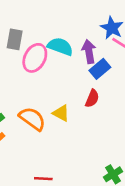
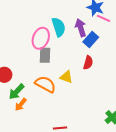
gray rectangle: (15, 39) -> (45, 55), moved
cyan semicircle: (60, 47) -> (59, 27), turned 60

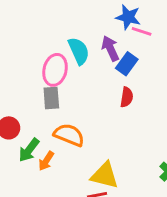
gray rectangle: (45, 55) -> (51, 98), moved
yellow triangle: (66, 77) -> (105, 175), moved, size x1.5
orange arrow: (21, 105) -> (46, 161), moved

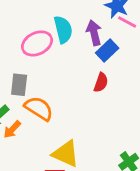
pink ellipse: (55, 70) -> (37, 43), turned 40
gray rectangle: (51, 98) -> (19, 85), moved

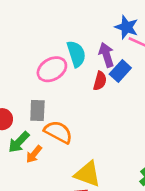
red semicircle: (101, 83) -> (100, 81), moved

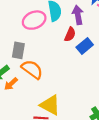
blue rectangle: (120, 71) -> (85, 46), moved

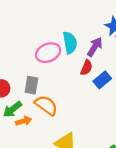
purple arrow: (78, 15) -> (95, 47), turned 42
orange arrow: (11, 84) -> (24, 121), turned -152

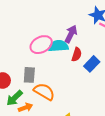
cyan semicircle: (70, 43) -> (58, 46), moved, turned -78
purple arrow: (95, 47) -> (71, 34), moved

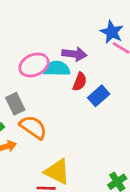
purple arrow: (71, 34) -> (74, 54), turned 66
gray rectangle: (29, 75) -> (15, 104), turned -35

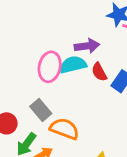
pink ellipse: (34, 65) -> (50, 67), turned -40
red semicircle: (80, 82) -> (99, 72), turned 144

